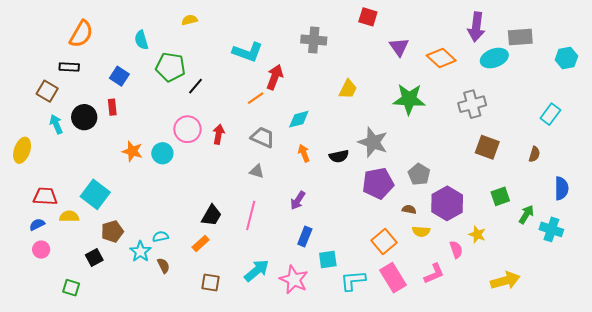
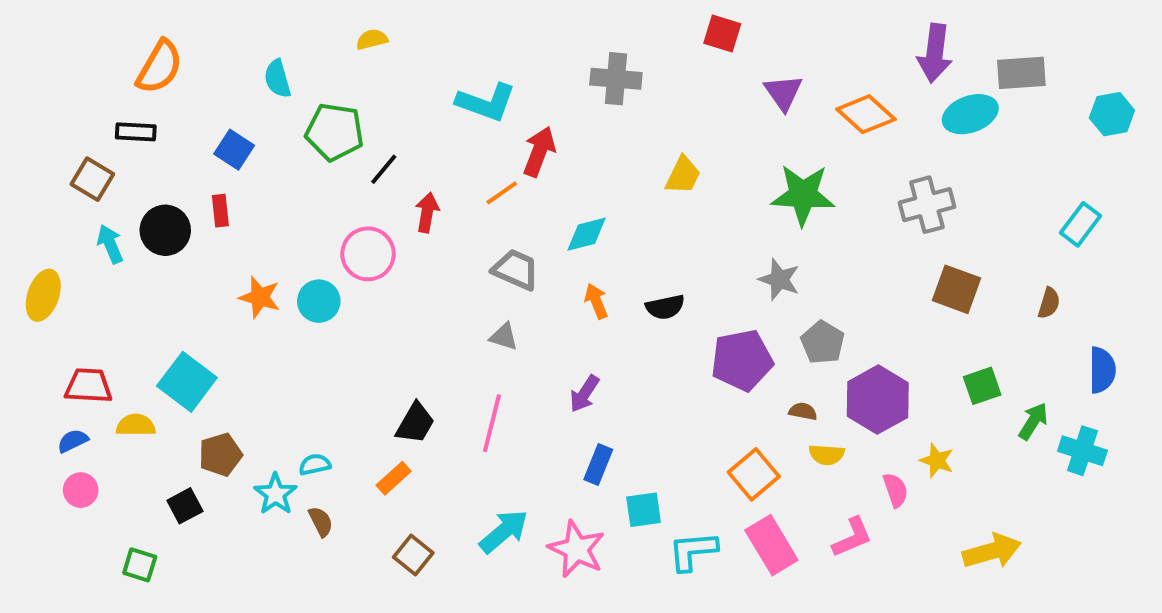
red arrow: (219, 134) -> (427, 213), moved
gray star: (373, 142) -> (779, 279), moved, size x0.7
brown square: (211, 283) -> (413, 555), turned 30

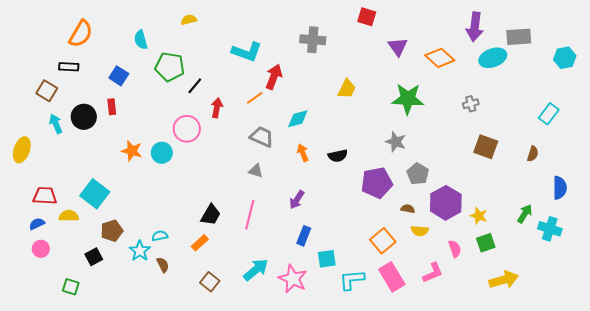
gray cross: (927, 205) -> (471, 104), size x0.6
green square: (982, 386) -> (486, 243), moved
yellow star: (937, 461) -> (479, 216), moved

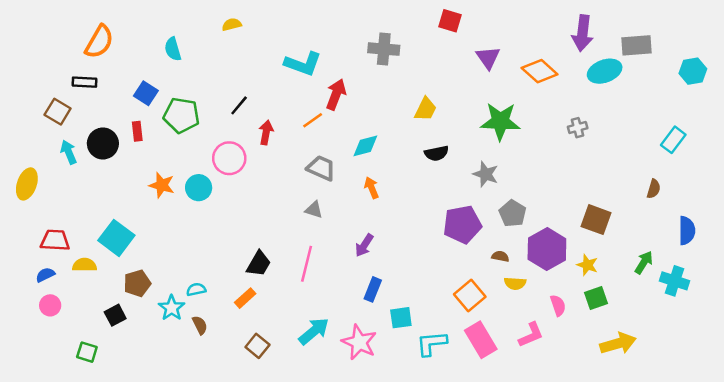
green pentagon: (170, 67) -> (181, 115), moved
brown square: (486, 147) -> (596, 220), moved
black semicircle: (338, 156) -> (437, 153), moved

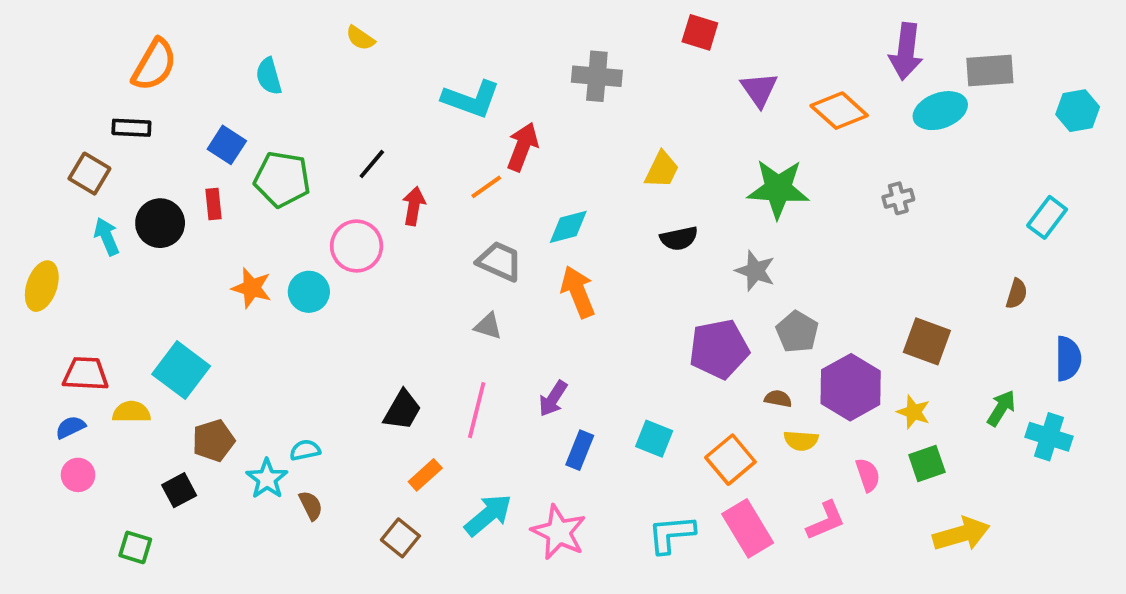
yellow semicircle: (232, 25) -> (360, 38), turned -132
orange arrow: (372, 188) -> (578, 292), size x1.5
purple arrow: (364, 245) -> (553, 399), moved
orange rectangle: (245, 298) -> (425, 475), moved
cyan square: (401, 318) -> (654, 439), moved, turned 30

